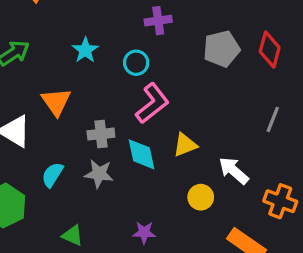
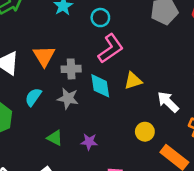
orange triangle: (56, 102) -> (44, 56), moved
yellow circle: (201, 197) -> (145, 132), moved
purple star: (144, 232) -> (89, 142), moved
green triangle: (73, 236) -> (55, 138), moved

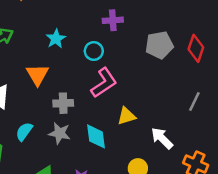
orange triangle: (44, 56) -> (37, 75), moved
cyan diamond: (100, 86) -> (96, 136), moved

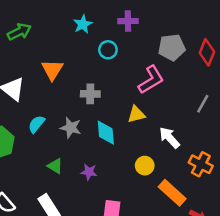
cyan star: (56, 39) -> (83, 24), moved
pink L-shape: (104, 83) -> (151, 80), moved
gray cross: (63, 103) -> (90, 94), moved

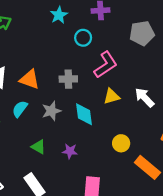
orange triangle: (52, 70) -> (30, 79), moved, turned -40
pink L-shape: (151, 80) -> (106, 65), moved
gray star: (71, 128) -> (51, 111), turned -30
white arrow: (169, 138) -> (144, 97), moved

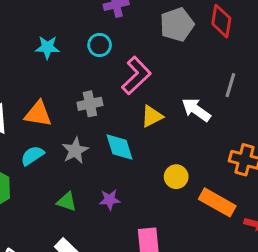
cyan star: (59, 15) -> (47, 47), moved, turned -30
cyan semicircle: (20, 109) -> (32, 156), turned 30

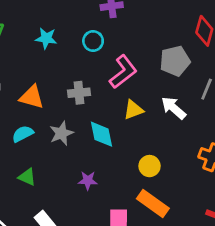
gray pentagon: (177, 25) -> (175, 61), moved
green triangle: (67, 202) -> (27, 177), moved
orange rectangle: (217, 202) -> (153, 204), moved

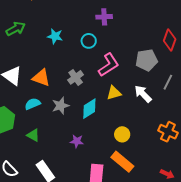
gray cross: (79, 93) -> (76, 77), turned -35
cyan diamond: (102, 134) -> (89, 109), turned 65

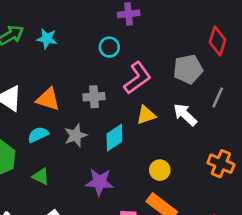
cyan star: (55, 36) -> (47, 39), moved
gray cross: (76, 77) -> (94, 97), turned 35
purple star: (77, 141) -> (100, 182), size x1.5

